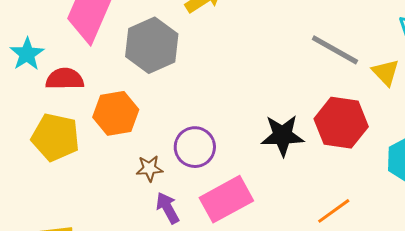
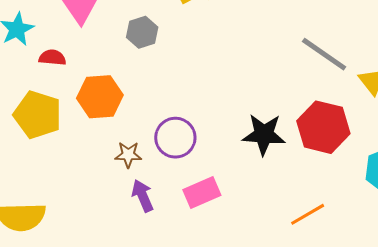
gray hexagon: (152, 45) -> (142, 32), size x0.6
red semicircle: (65, 79) -> (52, 58), size x0.7
pink rectangle: (226, 199) -> (202, 192), size x0.7

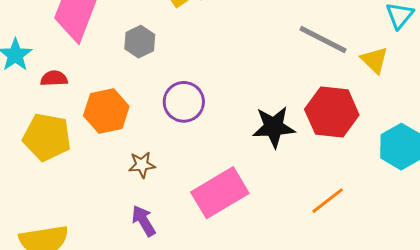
purple circle: (175, 138) -> (184, 102), moved
pink rectangle: (202, 192) -> (220, 193), size x1.5
purple arrow: (143, 196) -> (144, 221), moved

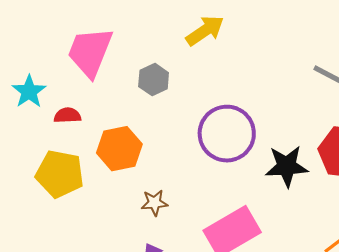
purple circle: (184, 102) -> (227, 134), moved, size x1.4

